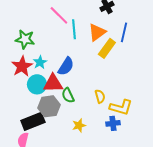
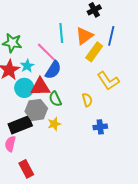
pink line: (59, 15) -> (46, 52), moved
yellow L-shape: (121, 107) -> (108, 81), moved, turned 40
yellow star: (79, 125) -> (54, 124), moved

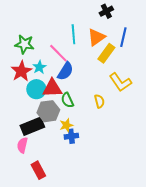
blue cross: (100, 127) -> (71, 136), moved

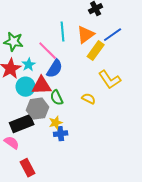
blue line: (123, 37) -> (113, 35), turned 42
yellow semicircle: (99, 101) -> (89, 99), turned -48
pink semicircle: (22, 145) -> (12, 143), turned 112

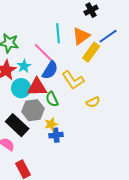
yellow L-shape: (110, 80) -> (73, 80), moved
yellow semicircle: (89, 99) -> (93, 102), moved, turned 128
black rectangle: (22, 124) -> (17, 125), turned 65

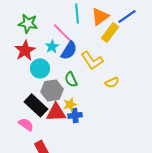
cyan star: (24, 66) -> (52, 46), moved
red triangle: (37, 87) -> (56, 112), moved

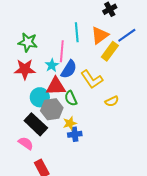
pink line: (62, 32) -> (62, 51), turned 50
red star: (25, 50) -> (25, 69), turned 30
cyan circle: (40, 68) -> (40, 97), moved
red triangle: (56, 112) -> (56, 86), moved

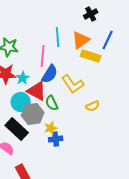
blue line: (127, 35) -> (108, 40), turned -30
yellow rectangle: (110, 51) -> (91, 56), turned 72
cyan star: (52, 65) -> (23, 78), moved
red triangle: (56, 86) -> (37, 91), turned 30

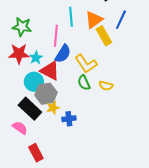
yellow rectangle: (91, 56) -> (104, 36), turned 42
green semicircle: (52, 103) -> (84, 83), moved
yellow semicircle: (93, 106) -> (106, 86), turned 40
yellow star: (51, 128) -> (53, 108), moved

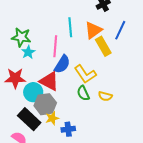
red star: (19, 54) -> (15, 78), moved
cyan star: (36, 58) -> (28, 52), moved

